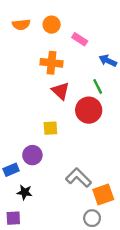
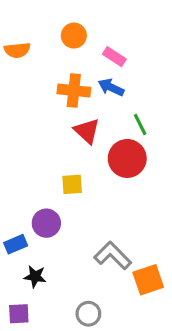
orange semicircle: (21, 25) -> (17, 50), moved
blue arrow: (108, 61) -> (111, 87), moved
gray circle: (92, 218) -> (88, 314), moved

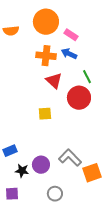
orange circle: (74, 36) -> (46, 22), size x1.6
purple circle: (46, 223) -> (41, 165), moved

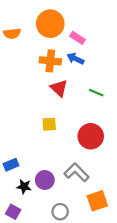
green line: (87, 77) -> (96, 93), moved, turned -40
red circle: (79, 98) -> (91, 136), moved
orange square: (92, 173) -> (97, 201), moved
purple square: (12, 194) -> (13, 212), turned 32

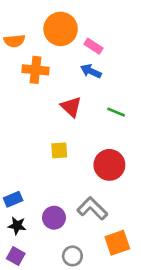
orange cross: (50, 61) -> (35, 70), moved
black star: (24, 187) -> (17, 226), moved

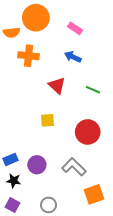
orange circle: (61, 29) -> (36, 18), moved
pink rectangle: (94, 46) -> (75, 28), moved
purple circle: (54, 218) -> (37, 165), moved
gray circle: (72, 256) -> (49, 205), moved

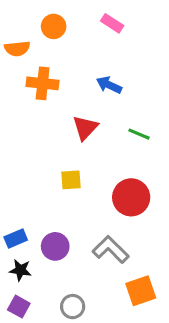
orange circle: (36, 18) -> (54, 26), size x0.6
pink rectangle: (75, 28) -> (112, 23), moved
red triangle: (57, 85) -> (85, 128), turned 30

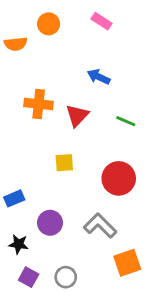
orange cross: (43, 83) -> (39, 104), moved
blue rectangle: (16, 238) -> (14, 198), moved
purple square: (19, 307) -> (29, 277), moved

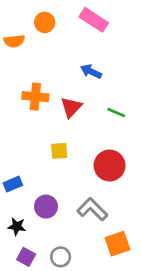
pink rectangle: (102, 21) -> (94, 20), size x1.5

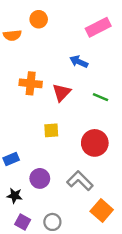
pink rectangle: (94, 20) -> (98, 27), moved, turned -60
orange square: (117, 244) -> (102, 211), turned -30

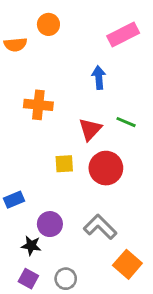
blue arrow: (79, 62) -> (99, 78), turned 60
red triangle: (62, 93) -> (90, 129), moved
red circle: (95, 143) -> (106, 168), moved
black star: (15, 196) -> (31, 246), moved

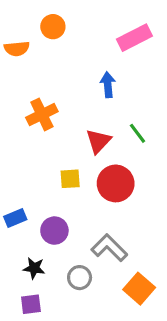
orange cross: (38, 105) -> (42, 114), turned -32
green line: (126, 122) -> (138, 133), turned 30
purple circle: (50, 224) -> (54, 231), moved
purple square: (28, 279) -> (31, 304), turned -36
gray circle: (66, 279) -> (80, 278), moved

